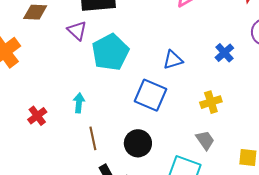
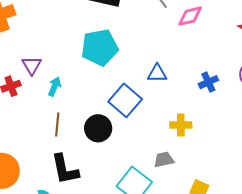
purple triangle: (77, 31) -> (32, 65), moved
gray trapezoid: (205, 140) -> (164, 160), turned -85
black circle: (138, 143) -> (98, 128), moved

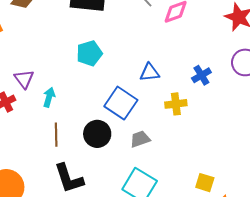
cyan pentagon: (100, 47) -> (89, 53), size x0.7
yellow cross: (181, 125) -> (176, 104), moved
gray trapezoid: (164, 160) -> (140, 139), moved

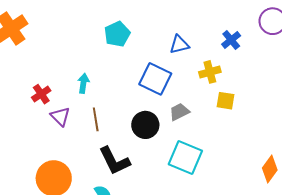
purple triangle: (24, 79) -> (60, 116), moved
black circle: (97, 134) -> (145, 125), moved
yellow square: (205, 183) -> (226, 101), moved

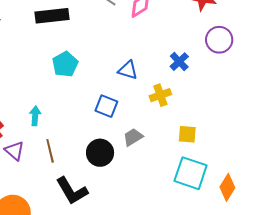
blue triangle: (179, 45) -> (128, 70), turned 35
blue square: (155, 79) -> (106, 106), size x0.7
yellow square: (226, 101) -> (187, 134), moved
cyan square: (185, 157) -> (191, 173), moved

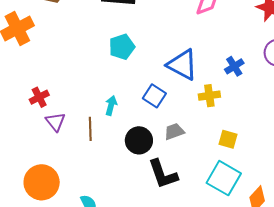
blue triangle: (128, 70) -> (182, 65), size x1.6
cyan arrow: (35, 116) -> (111, 105), moved
black L-shape: (72, 191) -> (163, 174), moved

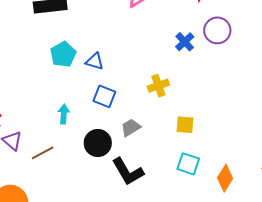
blue triangle: (182, 65) -> (95, 61), moved, size x0.6
blue cross: (234, 66) -> (185, 42), moved
brown line: (90, 129) -> (43, 153), moved, turned 75
cyan square: (224, 178) -> (188, 164), size x0.7

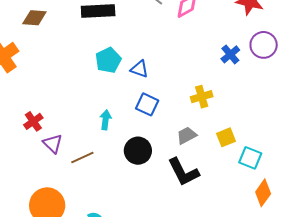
yellow square: (185, 125) -> (226, 137), turned -30
gray trapezoid: (131, 128) -> (187, 135), moved
cyan square: (188, 164) -> (250, 158), moved
black L-shape: (128, 172) -> (183, 172), moved

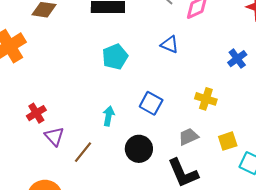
blue triangle: (139, 69) -> (170, 44), moved
yellow cross: (202, 97) -> (206, 99), turned 30
brown line: (82, 157) -> (83, 152), turned -30

